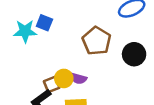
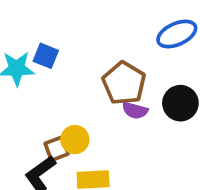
purple semicircle: (78, 78) -> (135, 110), moved

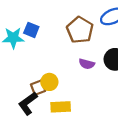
brown pentagon: (124, 83) -> (80, 30), moved

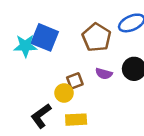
blue square: (31, 30) -> (45, 37), size x1.6
brown square: (38, 88) -> (75, 81), moved

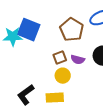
brown square: (75, 81) -> (60, 58), moved
yellow circle: (64, 93) -> (63, 76), moved

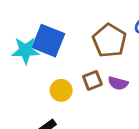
yellow circle: (63, 76) -> (61, 90), moved

